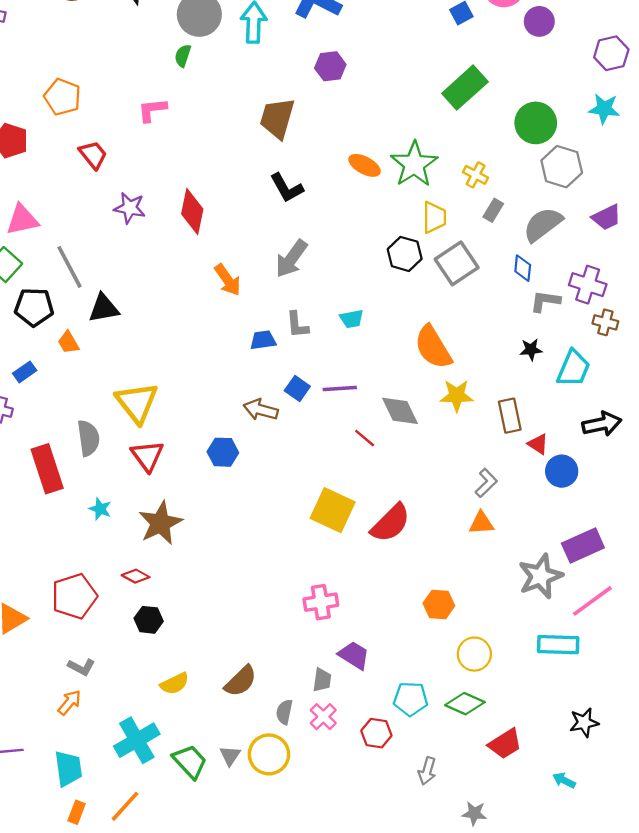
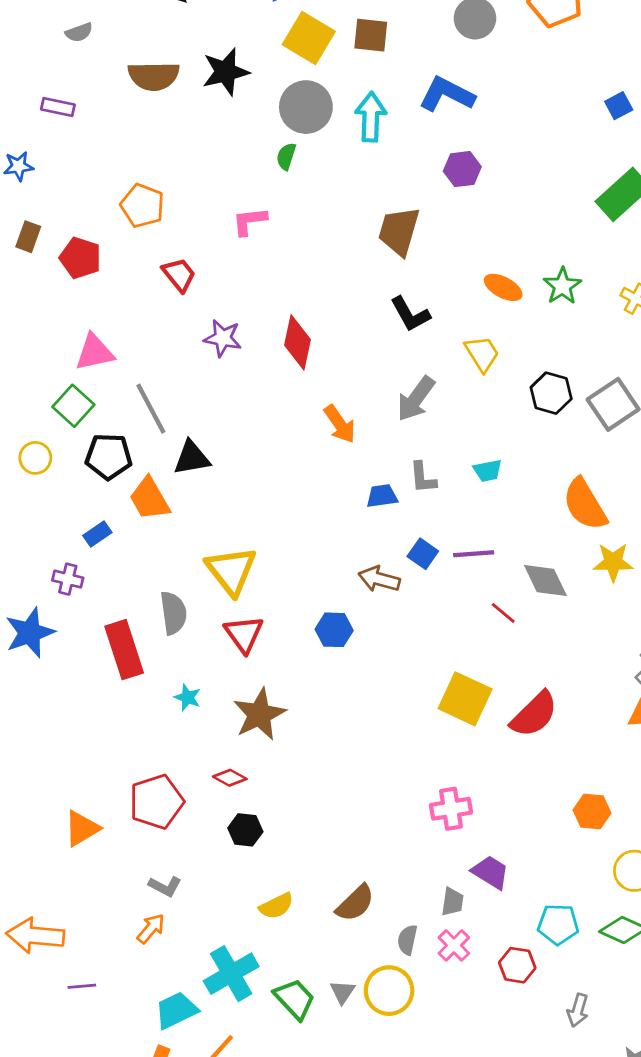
green star: (414, 164) -> (562, 286), size x0.7
yellow trapezoid: (434, 217) -> (482, 354), moved, turned -32
orange trapezoid: (68, 342) -> (149, 499), size x1.6
cyan trapezoid: (68, 769) -> (176, 1010), moved, turned -108

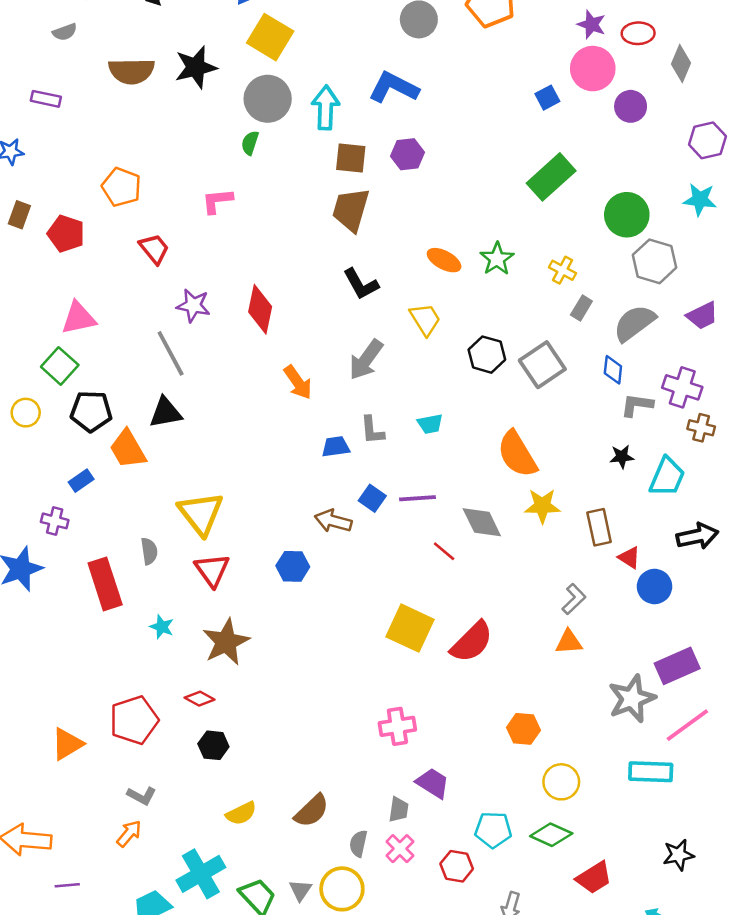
brown square: (371, 35) -> (351, 158), moved
gray line: (151, 409) -> (171, 353), moved
gray semicircle: (173, 613) -> (149, 551), size x0.7

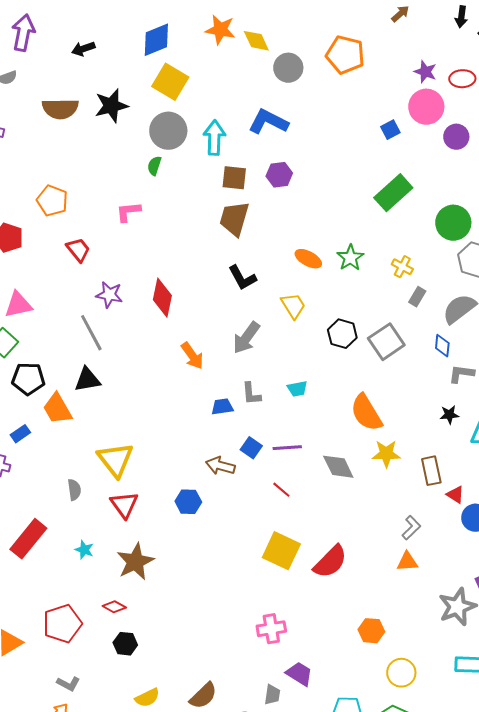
red line: (444, 551) -> (281, 490), moved
red rectangle: (105, 584) -> (28, 539), moved, turned 57

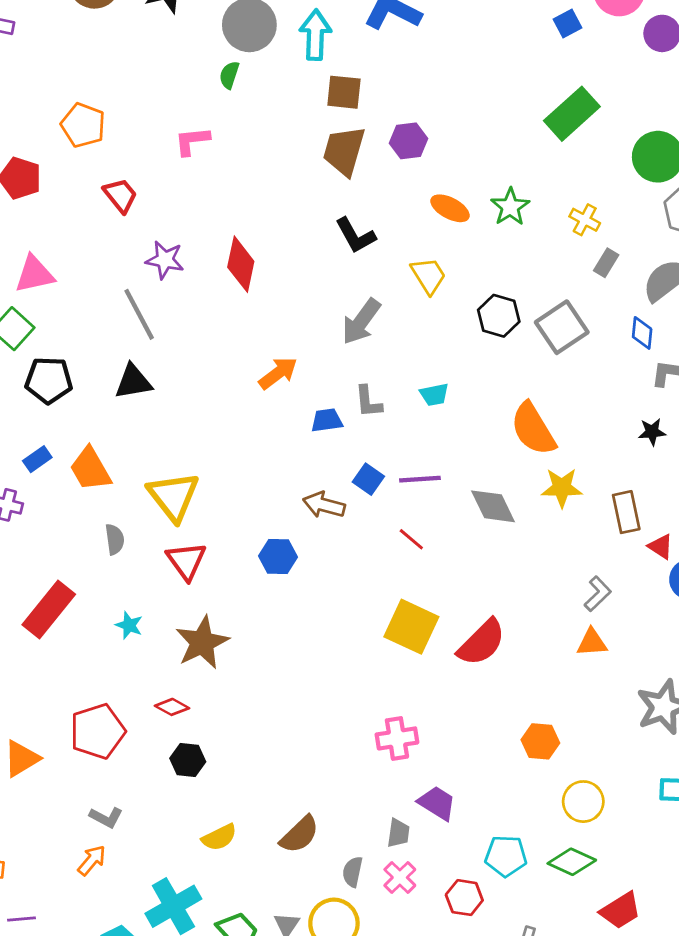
purple hexagon: (279, 175) -> (408, 141), moved
orange arrow: (192, 356) -> (278, 373), moved, turned -92
orange trapezoid: (57, 409) -> (90, 469), moved

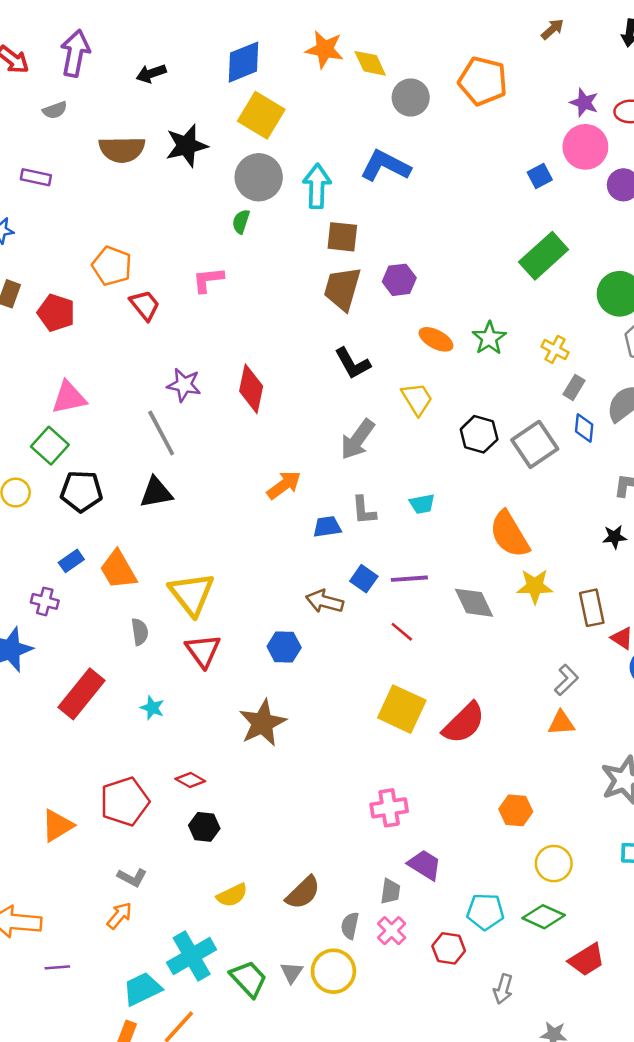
red trapezoid: (120, 195) -> (145, 305), moved
blue diamond: (642, 333) -> (584, 428), moved
brown star: (202, 642) -> (263, 723), moved

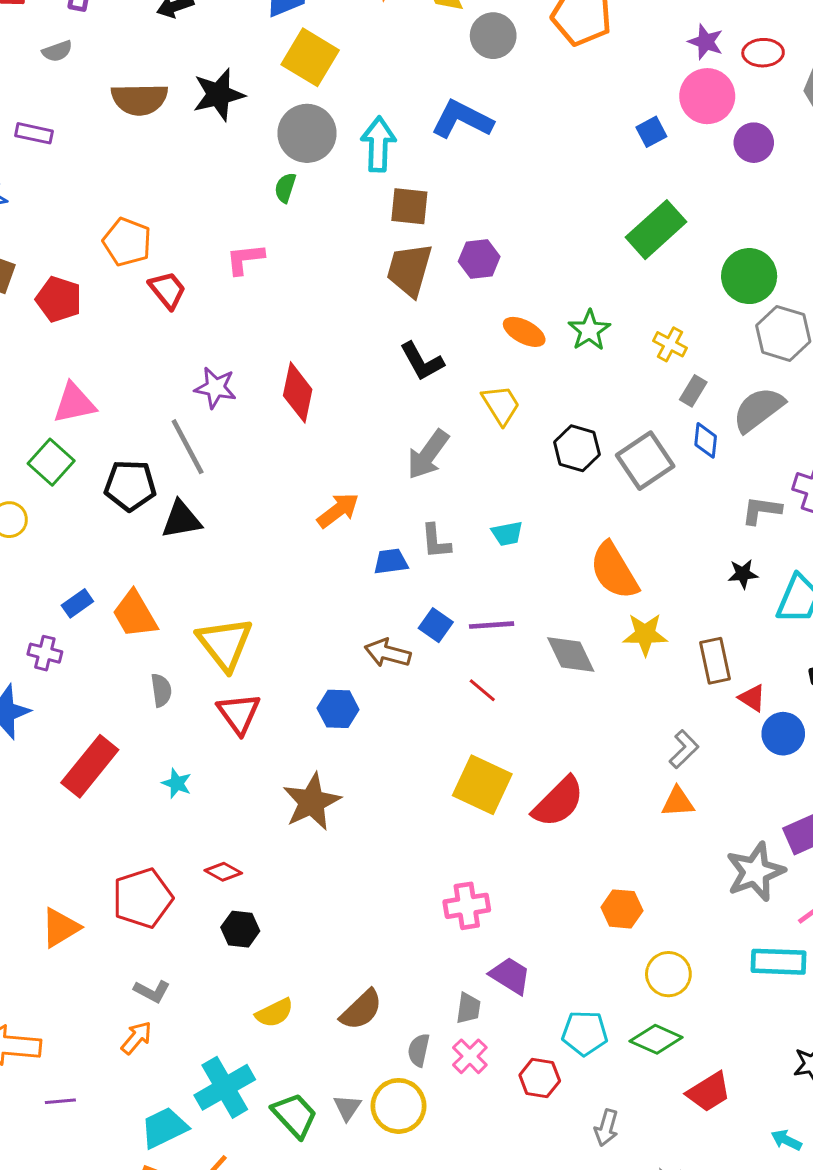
black pentagon: (81, 491) -> (130, 485), moved

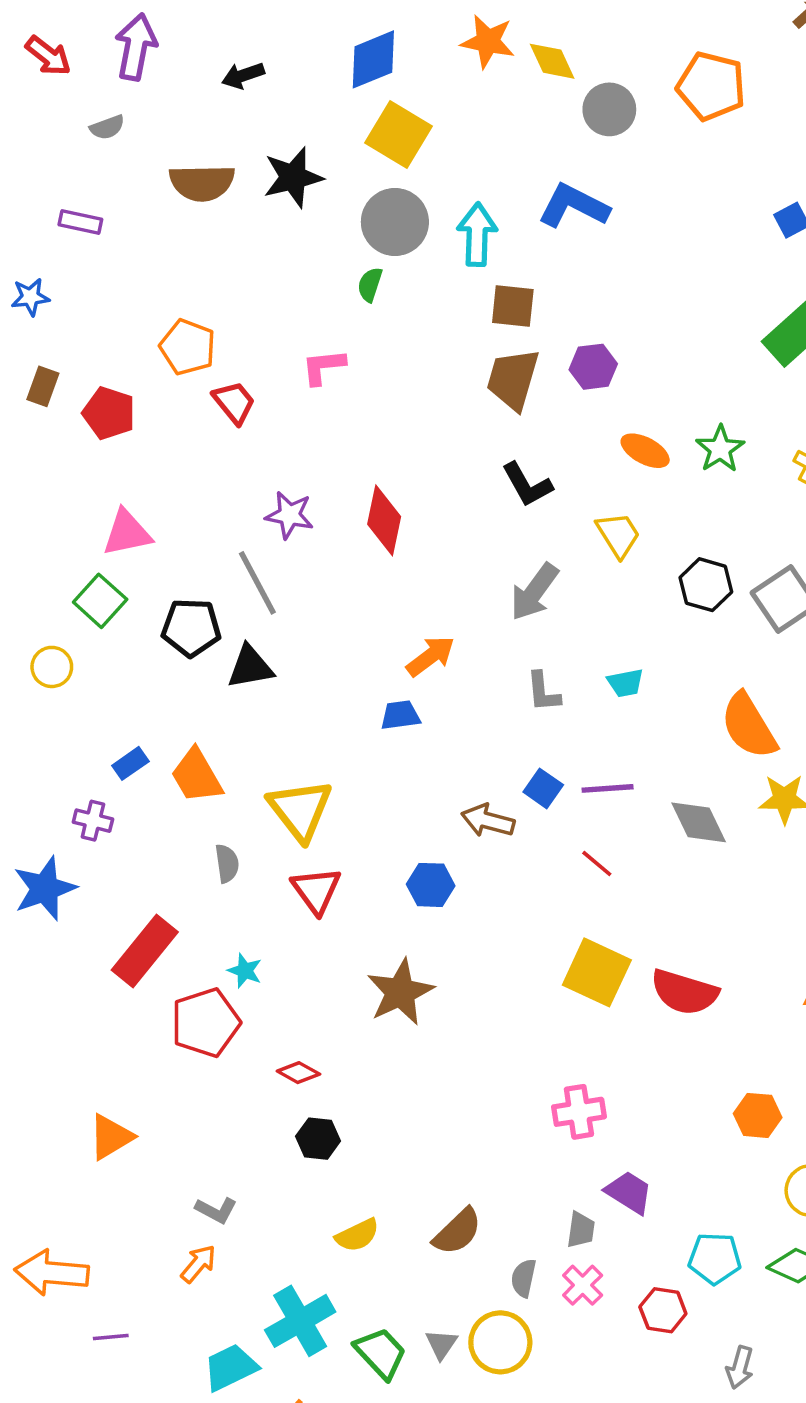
blue trapezoid: (391, 561) -> (400, 715), moved
red semicircle: (558, 802) -> (684, 992), turned 62
red pentagon: (143, 898) -> (205, 1023), moved

